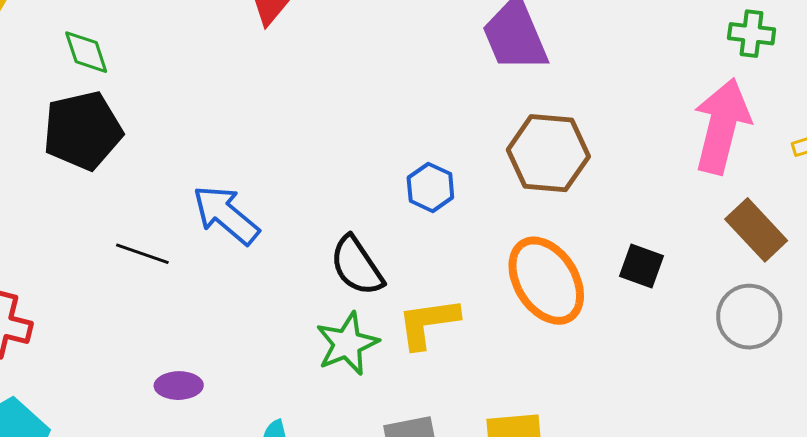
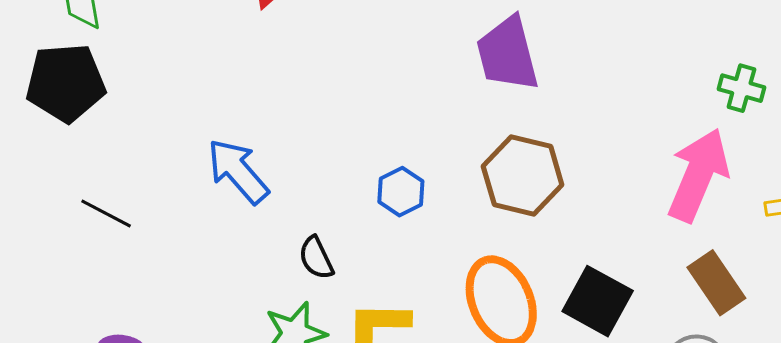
blue arrow: (226, 215) -> (238, 171), moved
black semicircle: (357, 266) -> (316, 258), size x0.7
black square: (641, 266) -> (598, 301), size x1.5

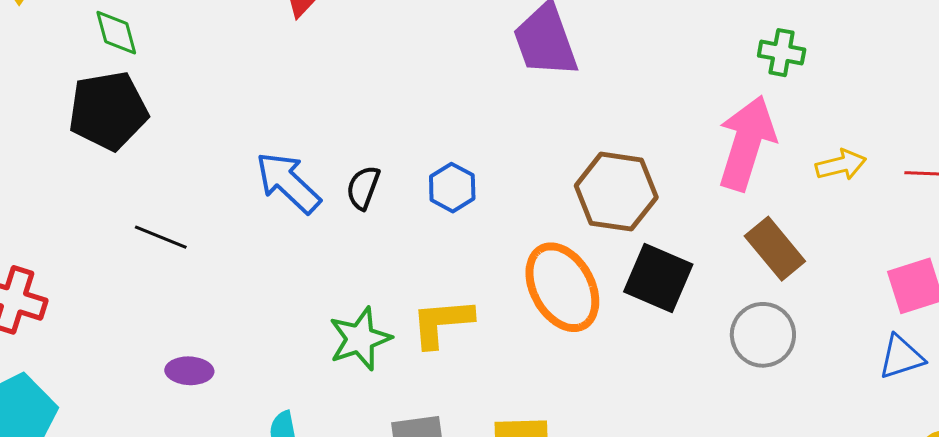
brown hexagon: (523, 175) -> (616, 192), moved
black semicircle: (316, 258) -> (363, 188), moved, turned 51

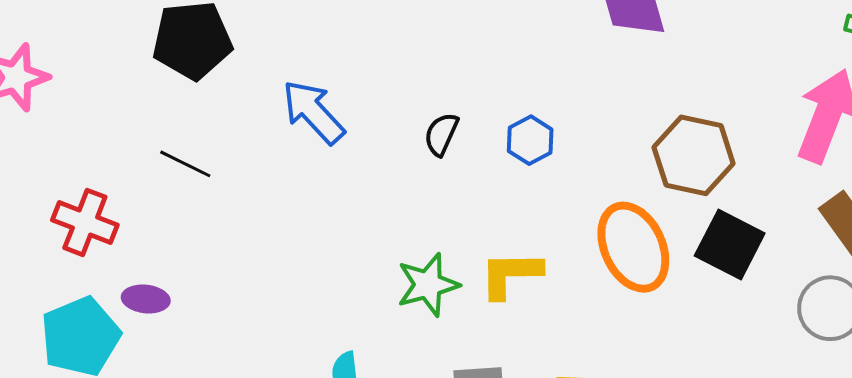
blue arrow: (288, 183) -> (313, 112), moved
black line: (161, 237) -> (185, 164), moved
purple ellipse: (189, 371) -> (146, 299), moved

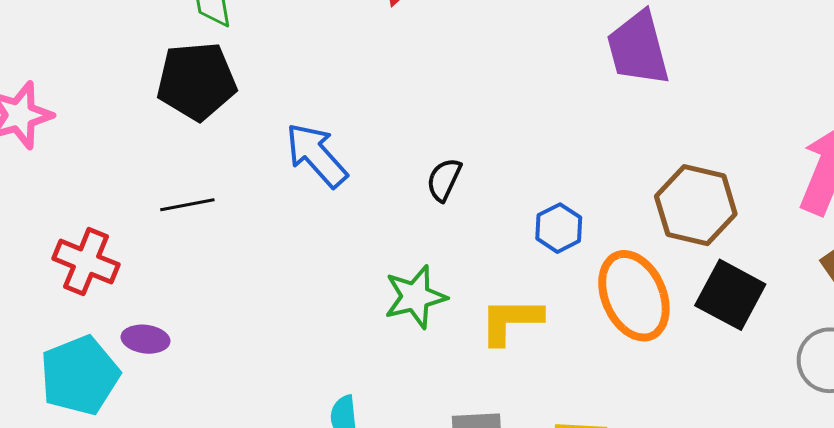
blue hexagon: (530, 140) -> (559, 228), moved
black line: (185, 164) -> (187, 205), turned -38
green star: (428, 285) -> (415, 297), moved

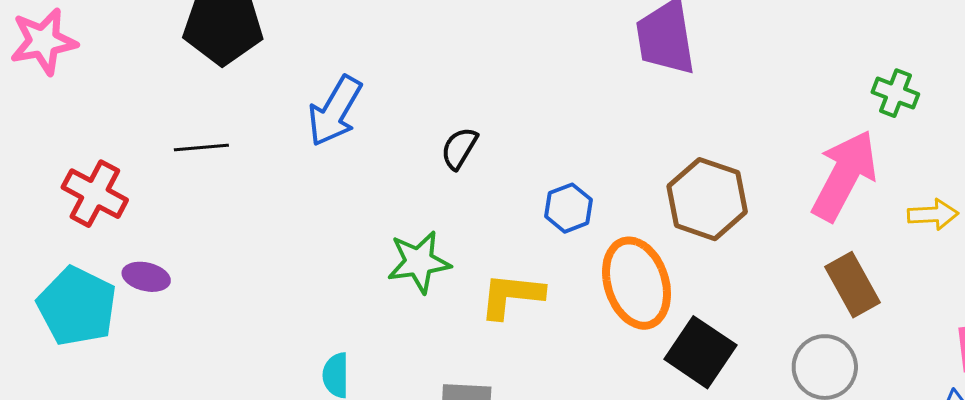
blue arrow: (316, 155) -> (335, 111), turned -114
black square: (730, 295) -> (700, 352), moved
cyan pentagon: (80, 375) -> (77, 306), turned -30

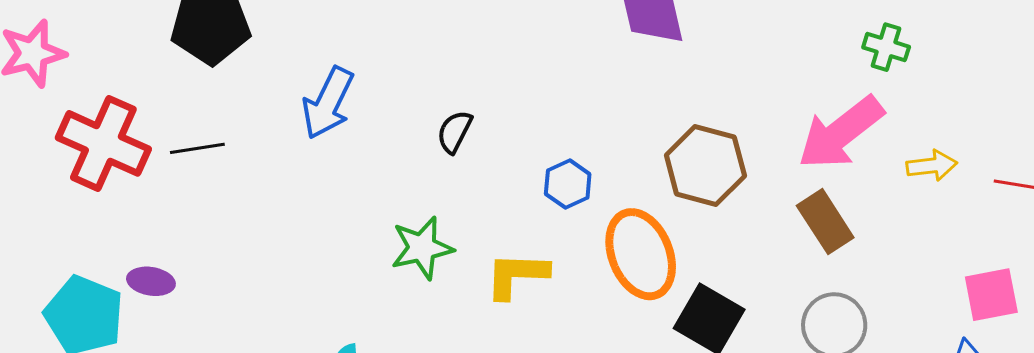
pink arrow: (844, 176) -> (841, 133), turned -152
red cross: (95, 194) -> (103, 143), moved, size x1.4
brown rectangle: (853, 285) -> (825, 222), moved

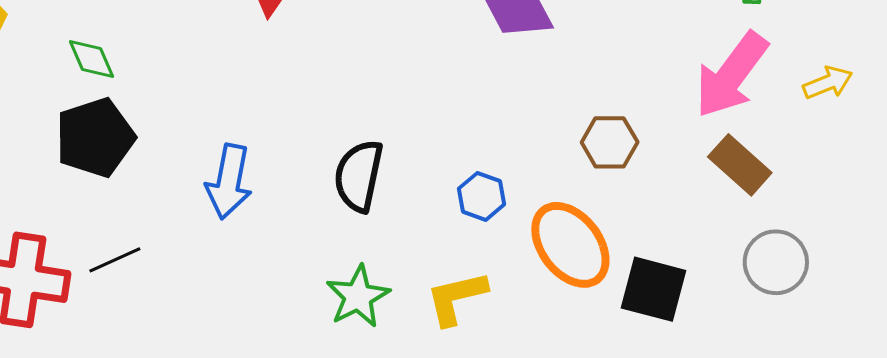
black semicircle: (455, 132) -> (359, 176), size x1.6
brown hexagon: (705, 166) -> (610, 142), size x0.7

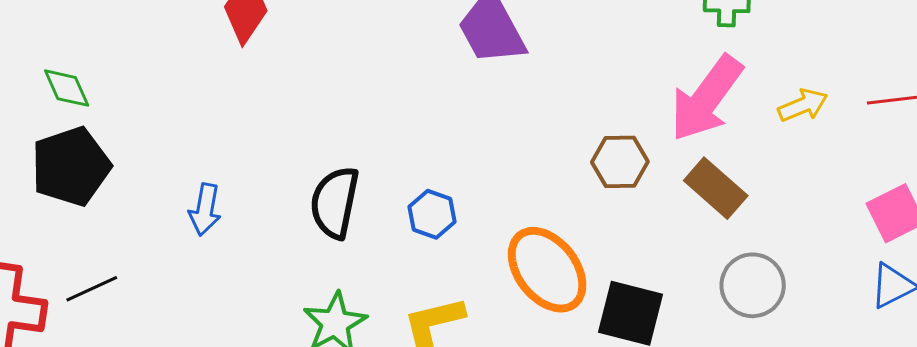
brown hexagon: (610, 142) -> (620, 162), moved
blue arrow: (229, 182) -> (205, 209), size x0.7
blue hexagon: (482, 196) -> (432, 214), moved

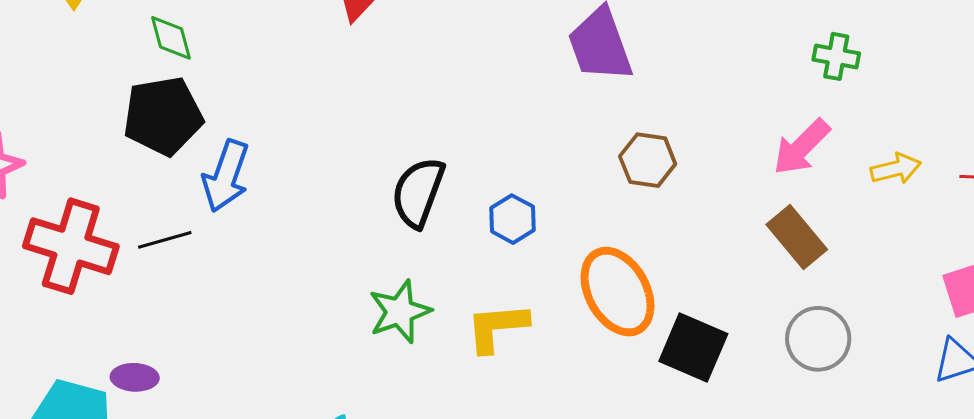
pink arrow: (706, 98) -> (802, 147), size x0.7
brown hexagon: (620, 162) -> (648, 160), moved
blue arrow: (205, 209) -> (226, 176), moved, size x1.4

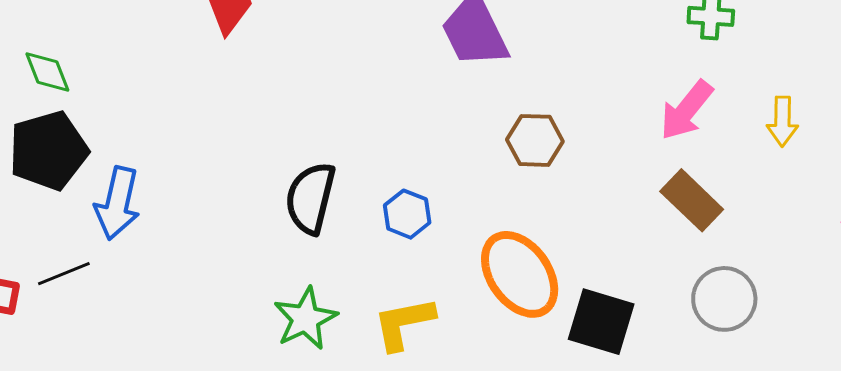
yellow arrow: (896, 169) -> (782, 121), turned 111

